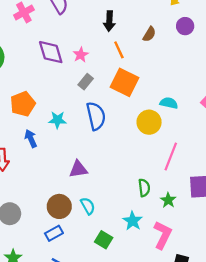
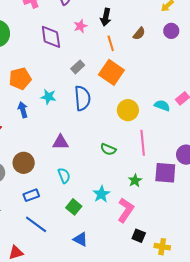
pink star: (81, 55) -> (80, 26), moved
cyan semicircle: (169, 103) -> (162, 106), moved
pink line: (171, 157) -> (143, 143), turned -35
green semicircle: (144, 188) -> (108, 149), moved, turned 112
brown circle: (59, 206) -> (24, 163), moved

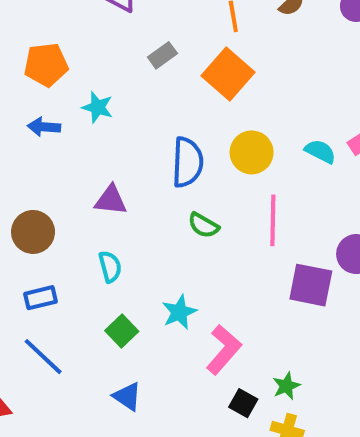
blue semicircle: (82, 98) -> (187, 162), moved
blue arrow: (23, 110) -> (44, 127), turned -77
green star: (135, 180) -> (286, 386), moved

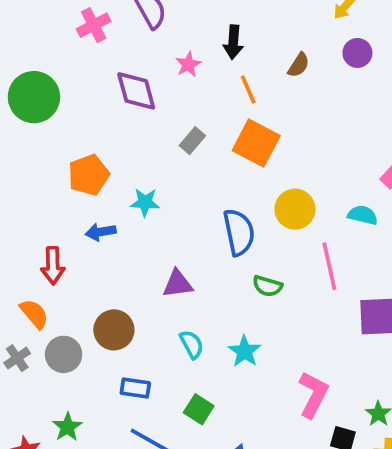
cyan semicircle: (320, 151) -> (363, 215), moved
blue rectangle: (41, 298) -> (135, 388), turned 36
cyan star: (179, 312) -> (245, 351), moved
green square: (122, 331) -> (199, 409), moved

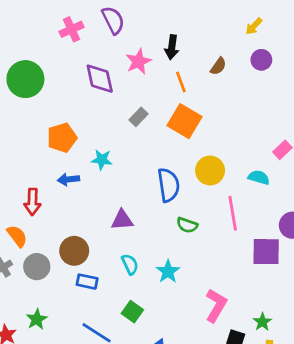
pink star: (188, 64) -> (138, 61), size x1.4
blue rectangle: (135, 388) -> (87, 282), moved

